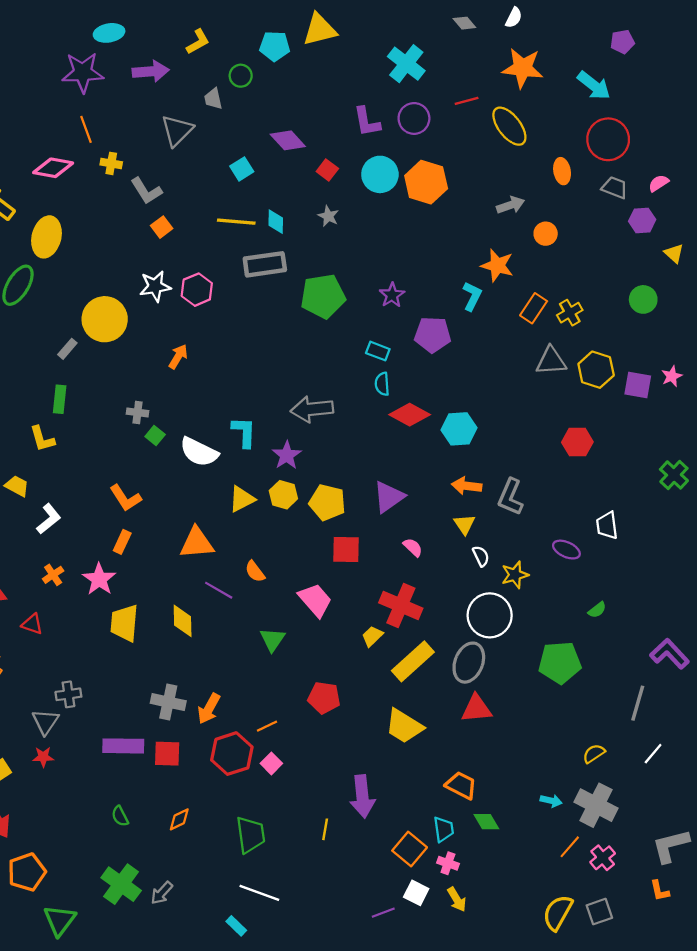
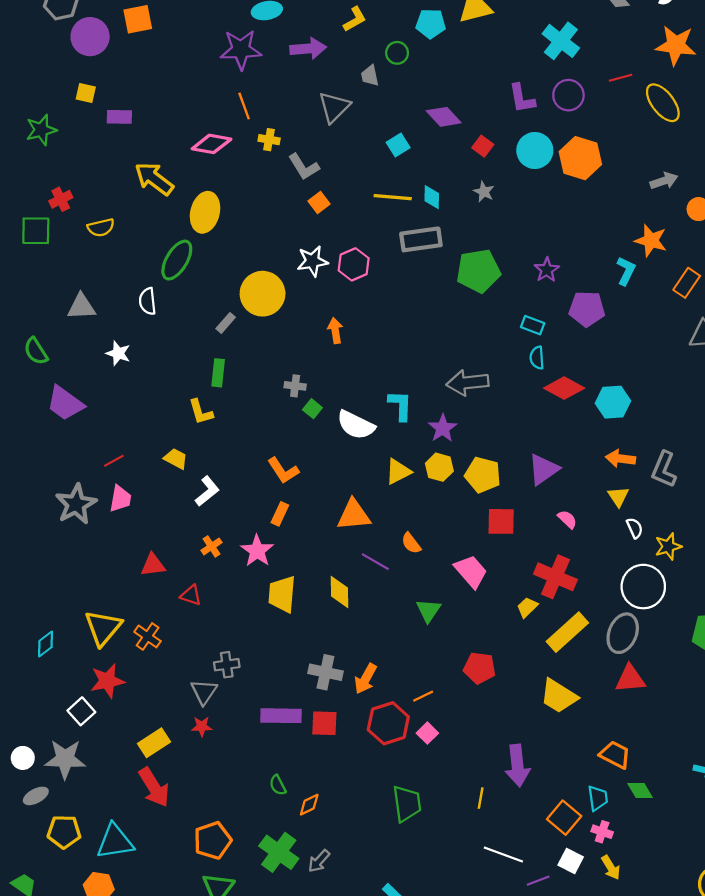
orange arrow: (178, 356) -> (335, 331), turned -40
orange diamond: (179, 819) -> (309, 805), moved
orange pentagon: (27, 872) -> (213, 840), moved
white line: (259, 893) -> (503, 855), moved

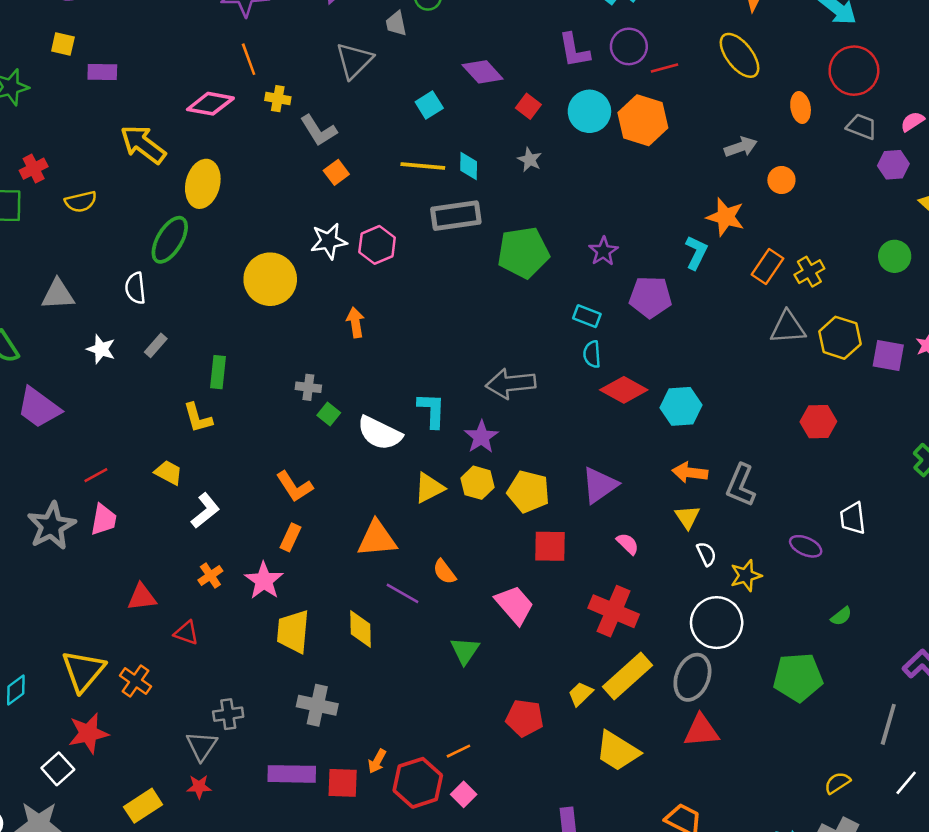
red line: (621, 78) -> (664, 68), moved
gray rectangle: (226, 323) -> (156, 345), moved
yellow trapezoid: (527, 607) -> (581, 694), moved
gray cross: (325, 672) -> (317, 705), moved
orange arrow: (366, 679) -> (377, 761), moved, size x0.7

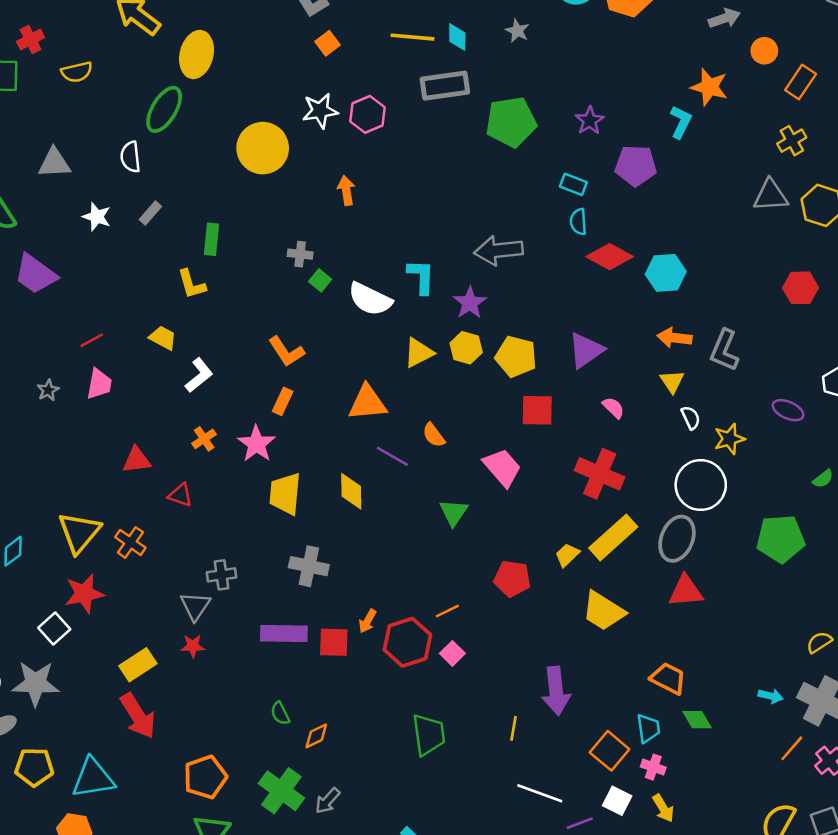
orange rectangle: (767, 266) -> (801, 82), moved
gray star: (51, 526) -> (48, 390), size x0.5

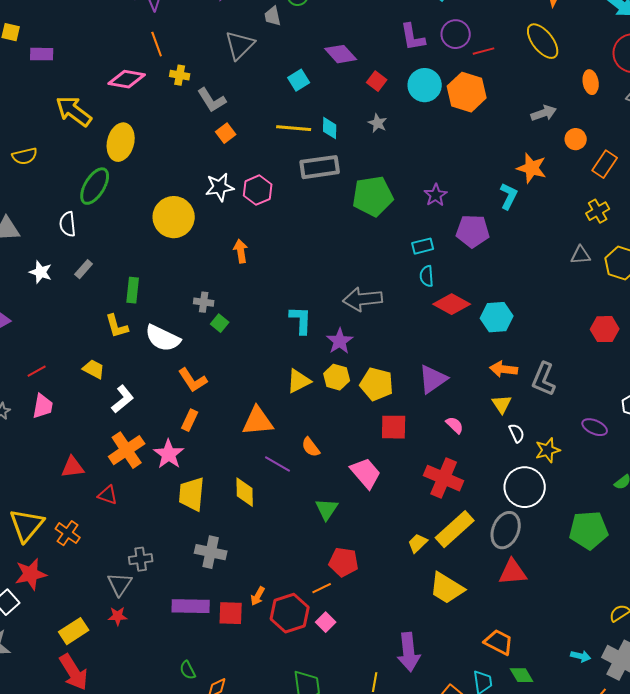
cyan rectangle: (573, 184) -> (423, 246), turned -35
gray triangle: (771, 196) -> (581, 255), size x0.7
white semicircle: (370, 299) -> (163, 338), moved
orange cross: (204, 439) -> (127, 450), size x1.8
red pentagon: (512, 579) -> (344, 562), moved

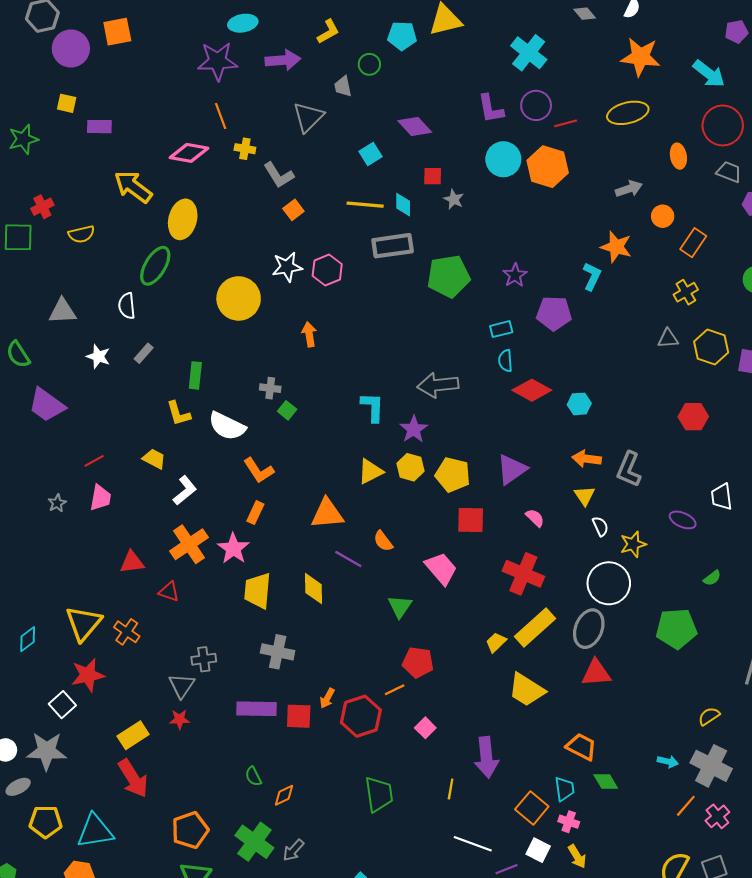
yellow ellipse: (543, 41) -> (628, 113), turned -66
red square: (377, 81) -> (433, 176), moved, turned -36
cyan hexagon: (497, 317) -> (579, 404), size x0.7
pink square: (326, 622) -> (425, 728), moved

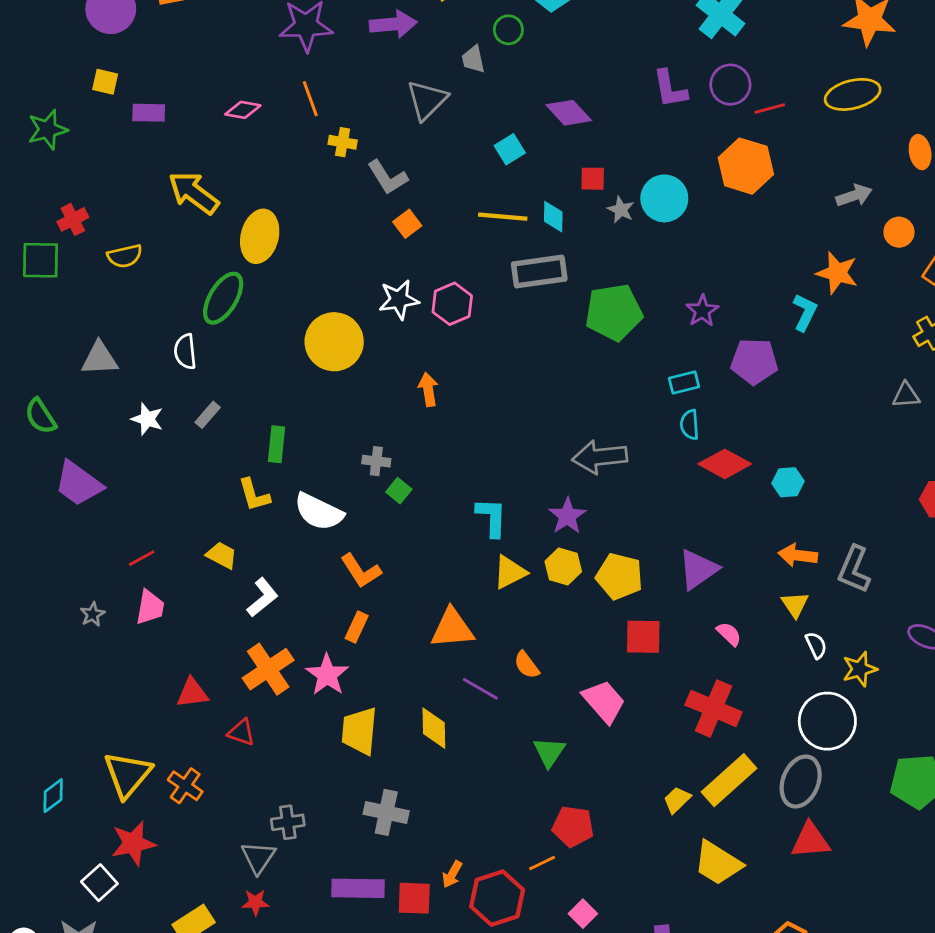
pink diamond: (189, 153) -> (243, 110), moved, size x0.7
cyan circle: (503, 159) -> (664, 198), moved
cyan L-shape: (373, 407) -> (492, 517), moved

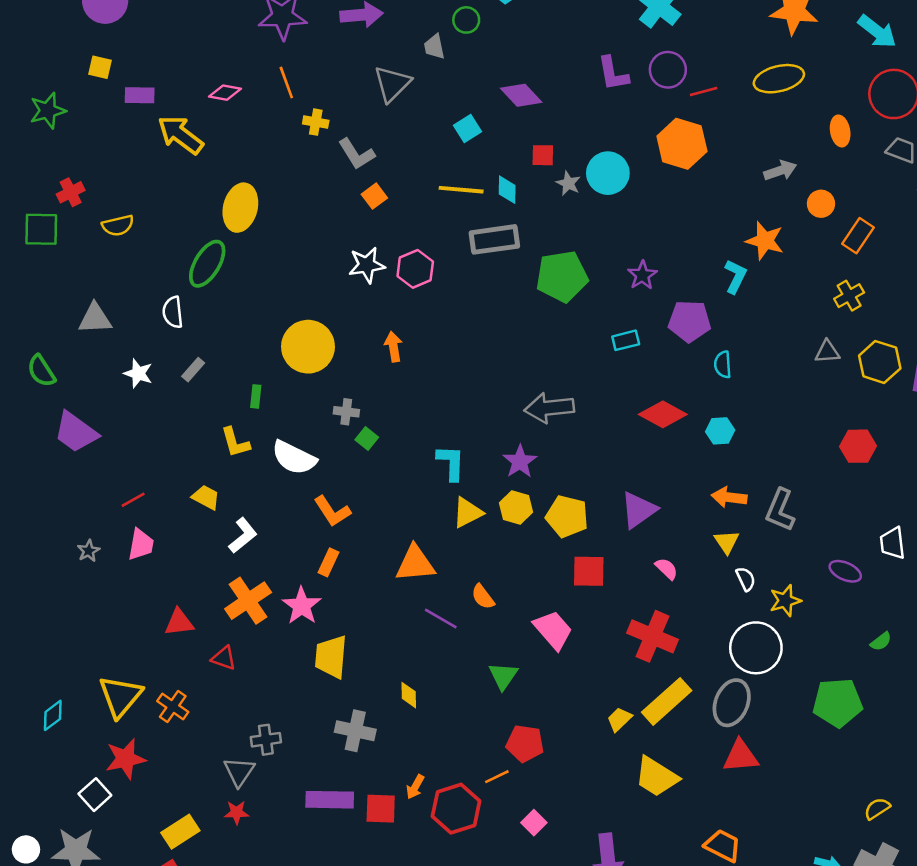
yellow arrow: (194, 193) -> (180, 135), moved
yellow circle: (334, 342) -> (308, 347), moved
cyan semicircle: (690, 425) -> (723, 365), moved
green rectangle: (277, 444) -> (256, 396), size x0.7
yellow diamond: (434, 728) -> (409, 695), moved, size x0.7

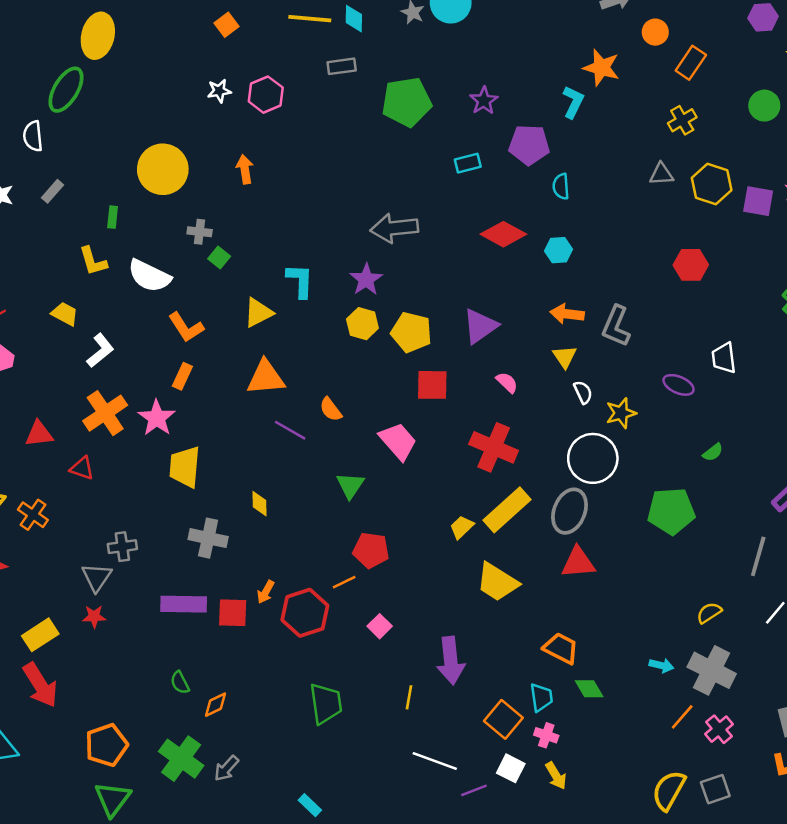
gray rectangle: (494, 239) -> (342, 66), size x0.6
white star: (367, 265) -> (219, 91), size x0.7
yellow triangle: (468, 513) -> (258, 313), moved

